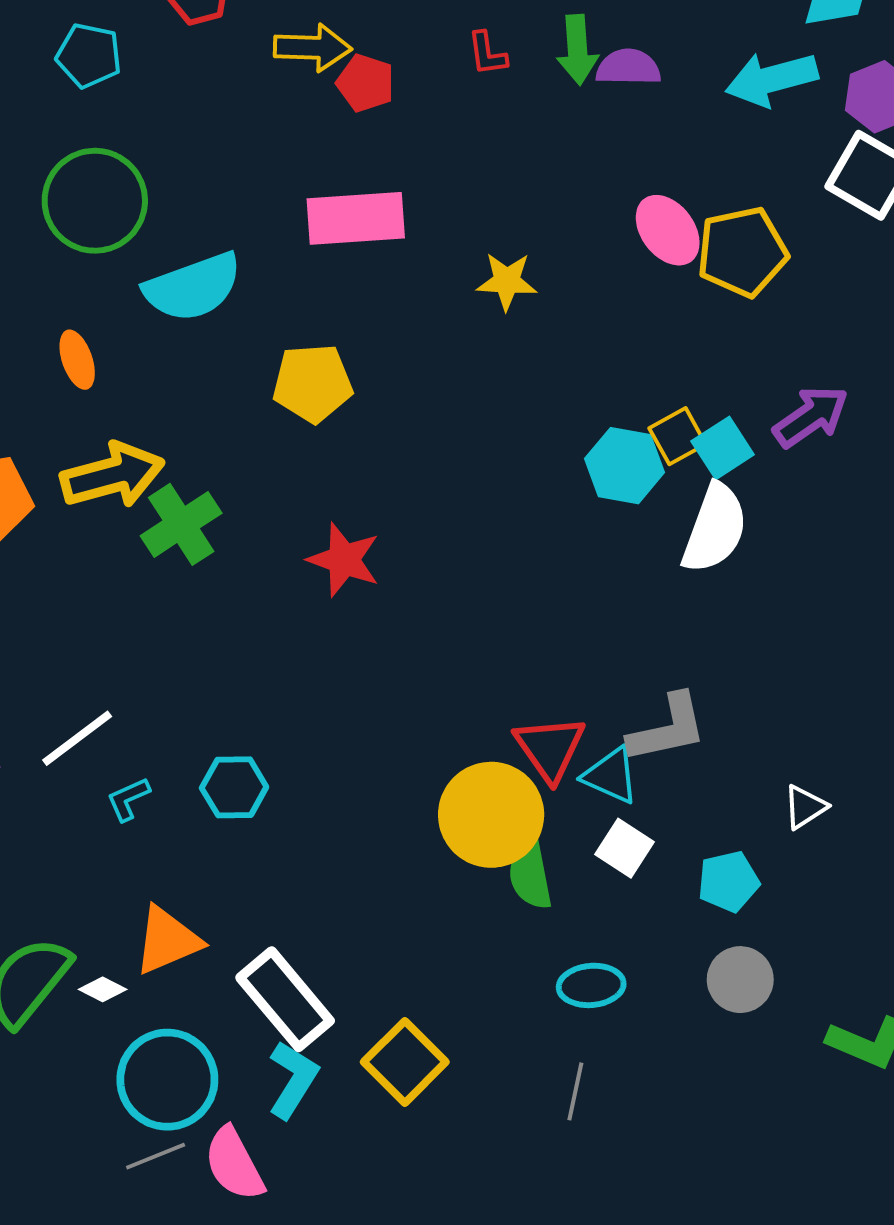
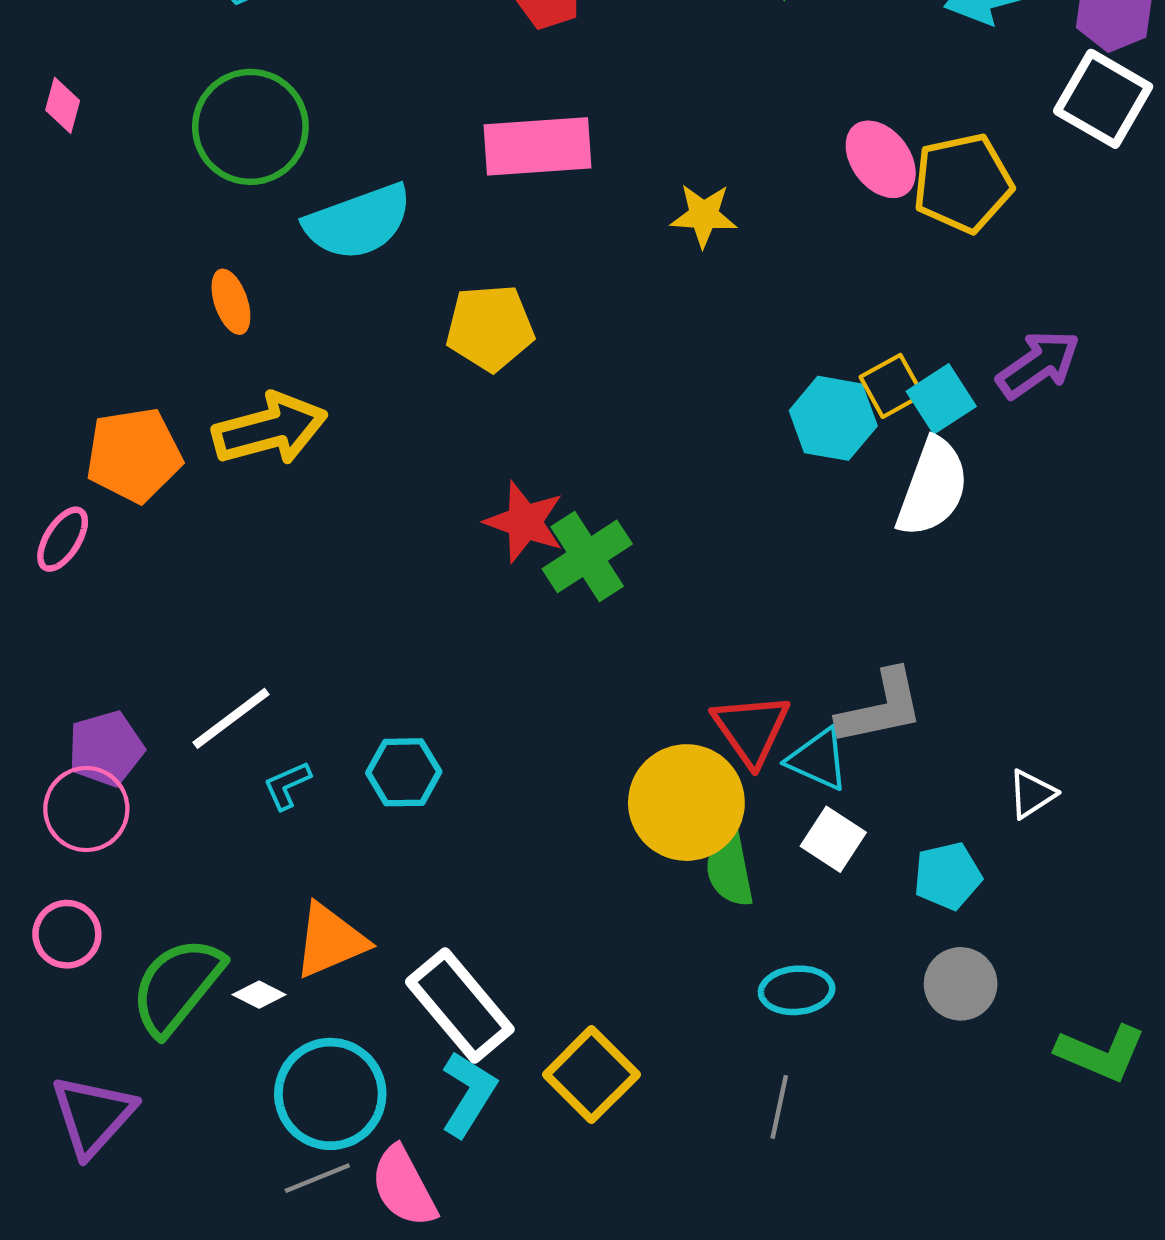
green cross: (181, 524) -> (587, 556), moved

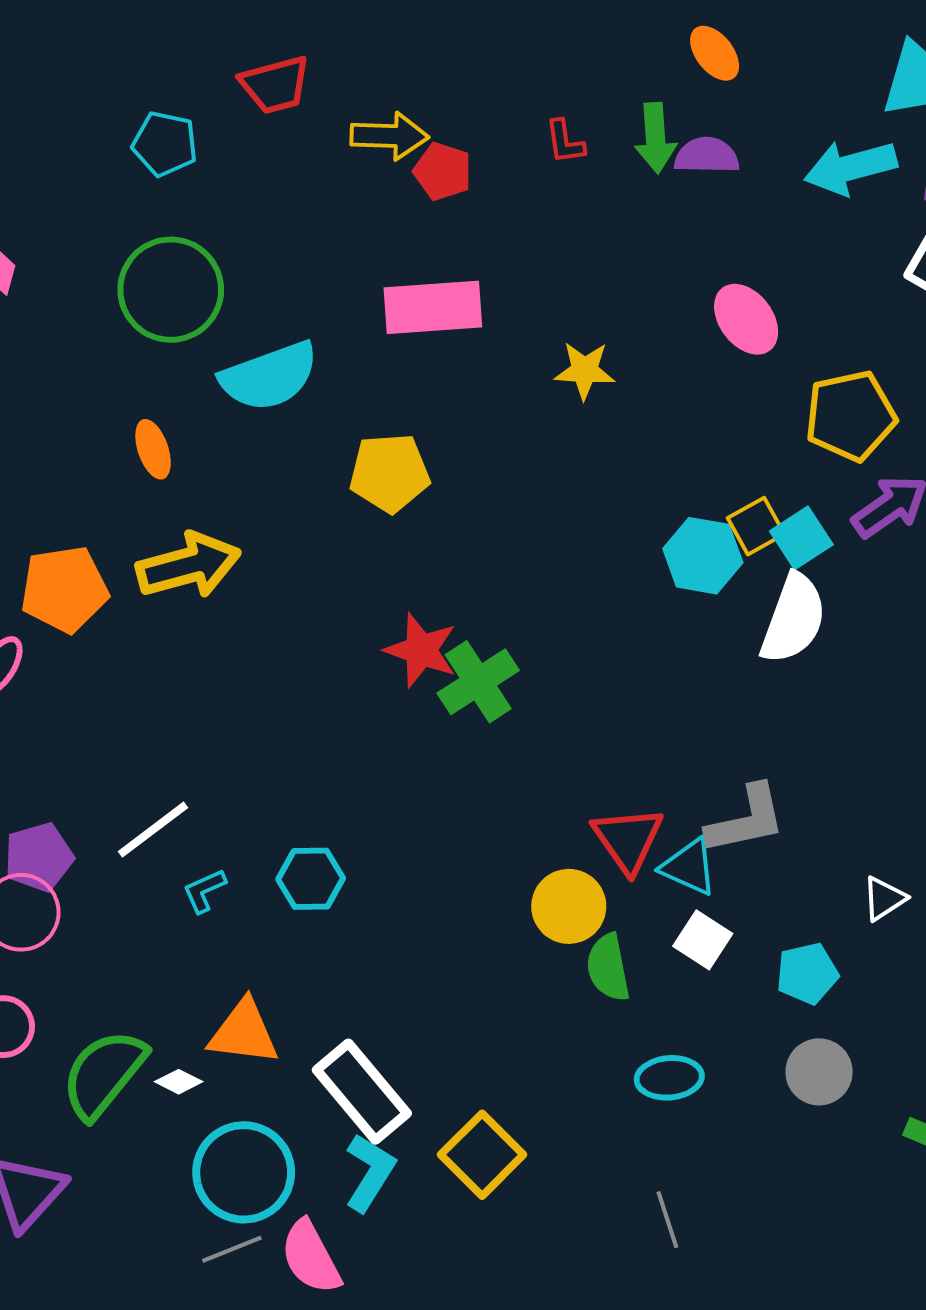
yellow pentagon: (963, 183) -> (851, 416), moved
yellow circle: (686, 803) -> (569, 906), size x0.7
orange triangle: (330, 941) -> (244, 1032), turned 30
gray line: (779, 1107) -> (667, 1220), moved, turned -30

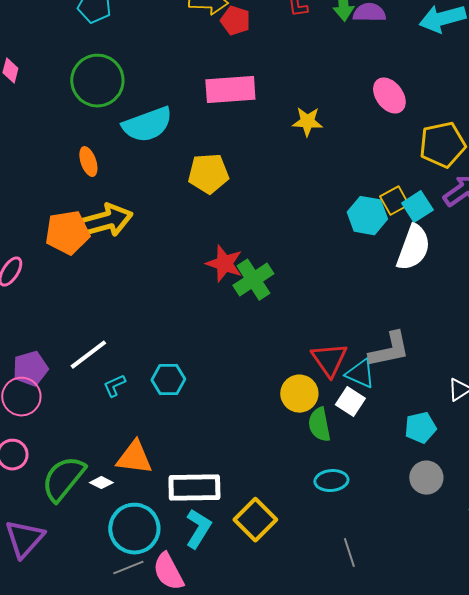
orange pentagon: (64, 589) -> (67, 233), moved
white square: (703, 940) -> (350, 402), moved
cyan ellipse: (669, 1078) -> (331, 481), moved
white rectangle: (362, 1092) -> (194, 488), turned -51

